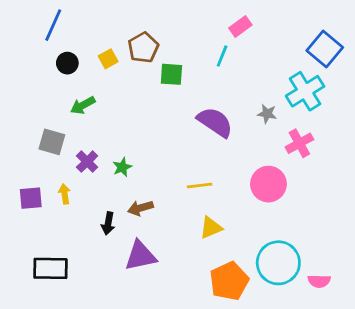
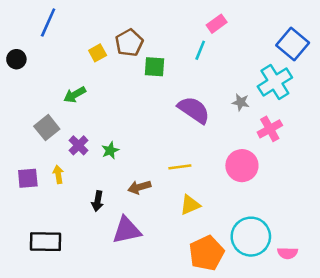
black circle: (67, 63) -> (16, 59), moved
gray square: (52, 142) -> (47, 128), turned 35
brown arrow: (140, 208) -> (139, 187), moved

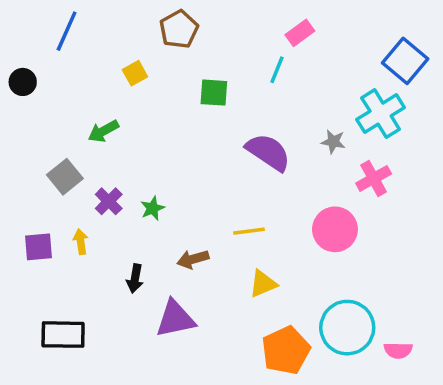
brown pentagon: (129, 43) -> (179, 29), moved

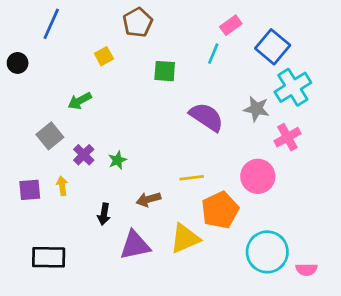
blue square: (405, 61) -> (273, 47), moved
gray star: (333, 142) -> (256, 109), size x1.4
yellow triangle: (263, 284) -> (185, 238), moved, size x1.4
orange pentagon: (286, 350) -> (220, 210), moved

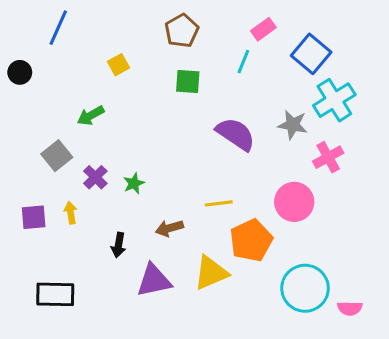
brown pentagon: (138, 22) -> (182, 31), moved

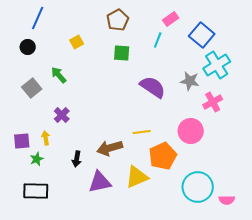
black circle: (20, 72) -> (28, 47), moved
green arrow: (91, 116) -> (59, 75), turned 78
gray square: (57, 156) -> (32, 88), moved
green star: (134, 183) -> (37, 159), moved
brown arrow: (169, 228) -> (110, 148), size x1.4

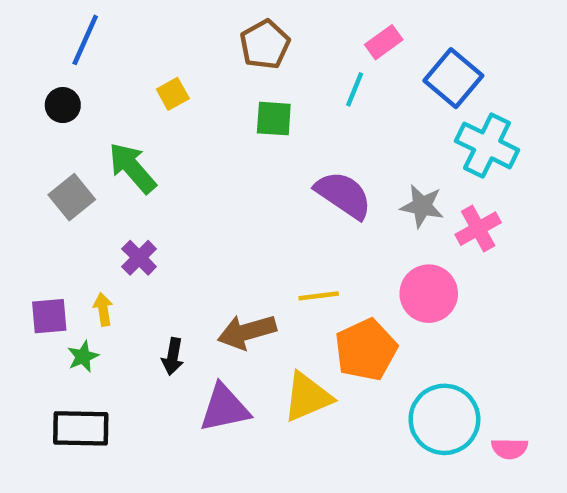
cyan cross: (217, 65) -> (487, 145), turned -32
green arrow: (59, 75) -> (132, 168), size x1.4
gray star: (190, 81) -> (422, 206), moved

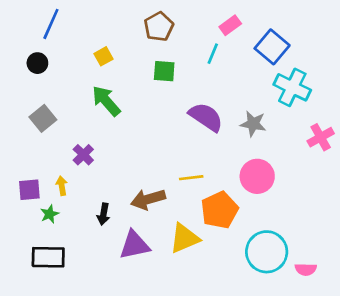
green arrow: (132, 168) -> (106, 101), moved
pink cross: (478, 229) -> (321, 137), moved

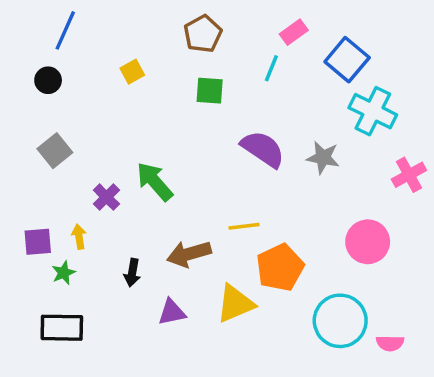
green arrow: (106, 101) -> (155, 182), moved
pink circle: (257, 176) -> (368, 242), moved
purple triangle: (135, 245) -> (172, 312), size x0.7

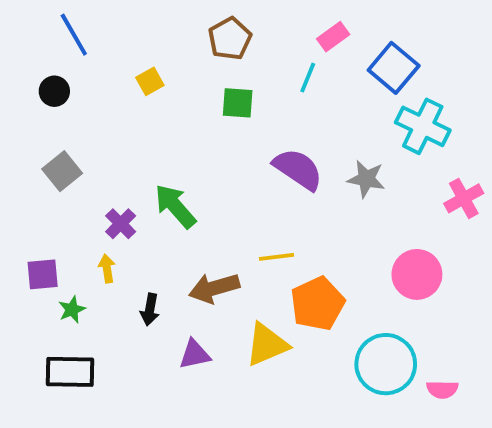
blue line: (65, 30) -> (74, 35), turned -54
yellow arrow: (79, 237) -> (107, 269), moved

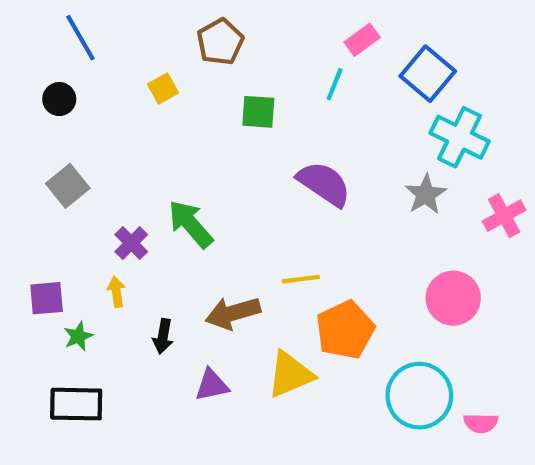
brown pentagon: (230, 39) -> (220, 42), moved
gray star: (366, 179) -> (426, 194), moved, turned 30

